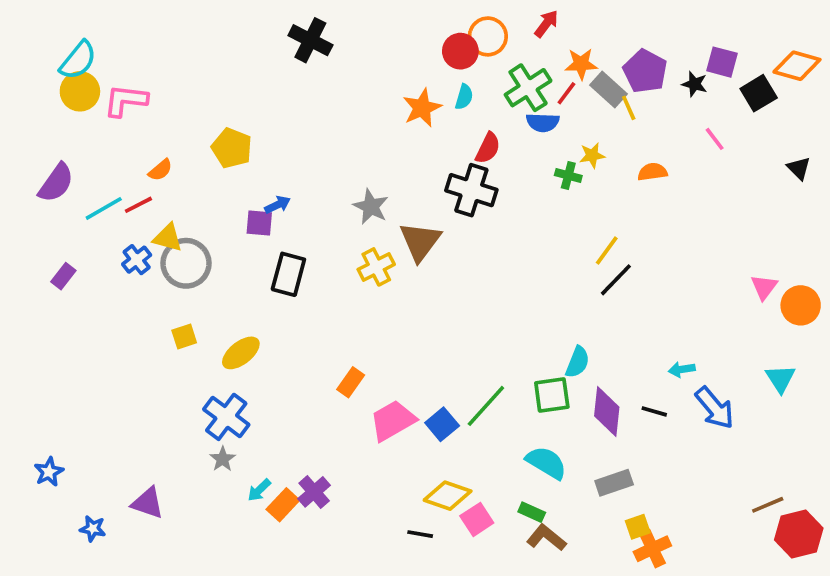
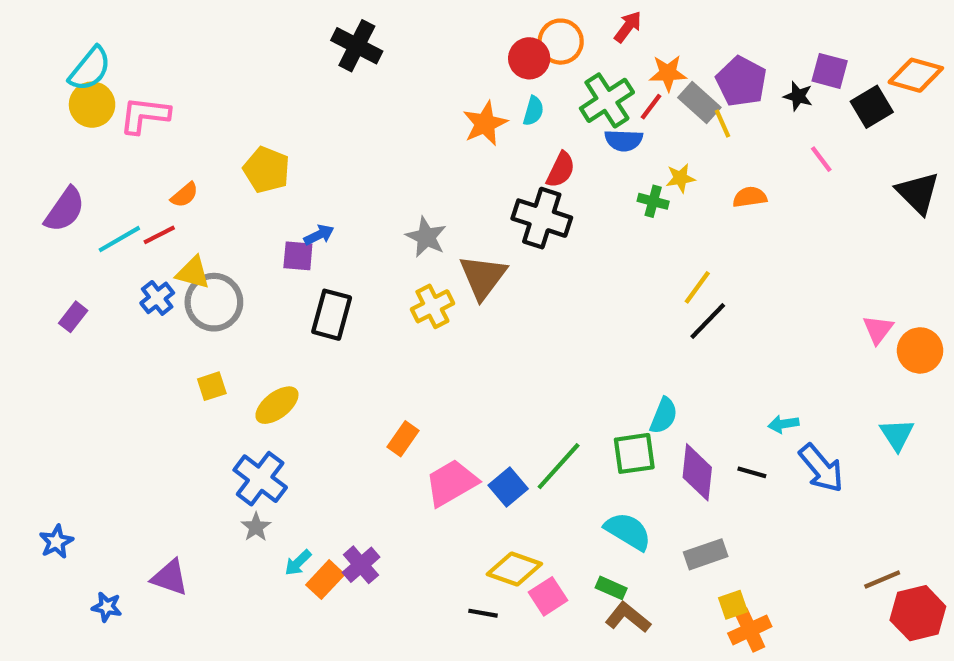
black triangle: (799, 168) -> (918, 193), size x1.6

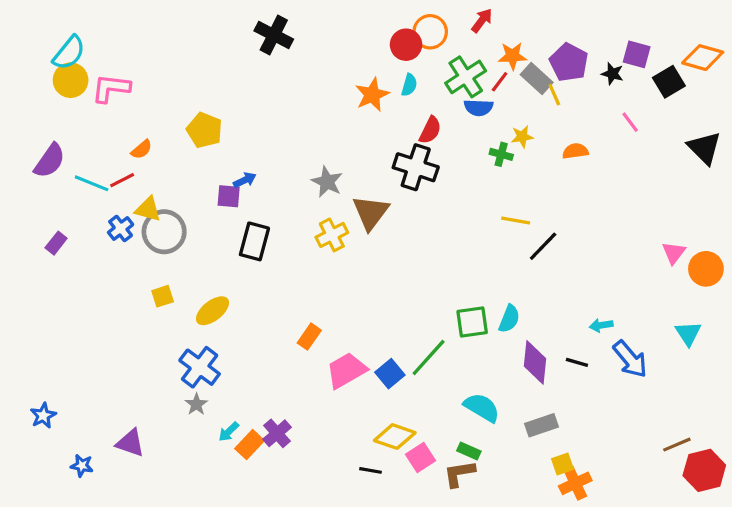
cyan line: (119, 239) -> (92, 183), turned 52
yellow line: (697, 287) -> (516, 220), moved, turned 64
green square: (634, 453) -> (472, 322), moved
brown L-shape: (628, 617) -> (459, 474), moved, turned -48

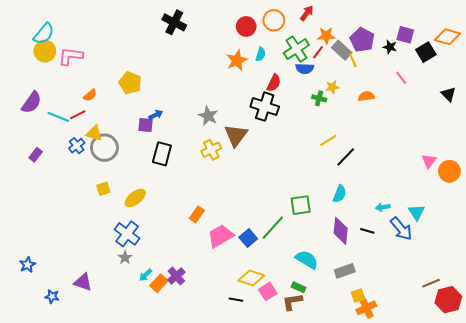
red circle: (406, 45) -> (246, 26), moved
black triangle: (704, 148) -> (448, 94), size x0.7
yellow line: (516, 220) -> (328, 140), turned -42
cyan semicircle: (509, 319) -> (340, 194), moved
cyan triangle: (688, 333) -> (417, 212), moved

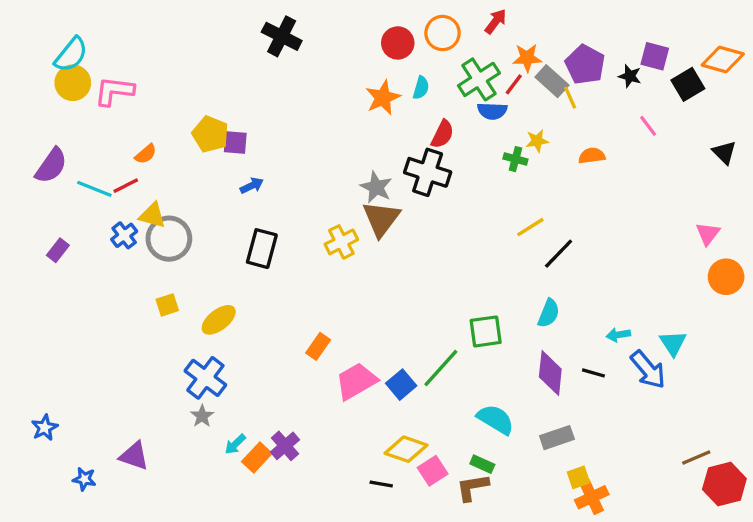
gray star: (208, 116) -> (376, 187), moved
purple square: (146, 125) -> (235, 142), moved
pink triangle: (429, 161) -> (708, 234), moved

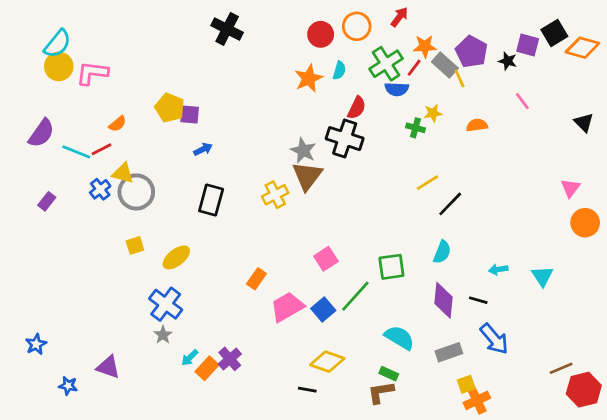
black square: (688, 84) -> (554, 33), moved
blue arrow: (648, 370) -> (494, 339), moved
pink square: (433, 471) -> (326, 259), moved

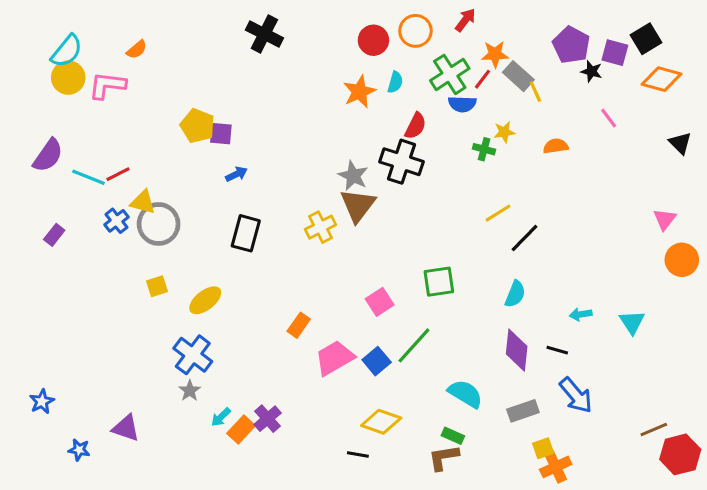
orange diamond: (582, 48) -> (662, 79), moved
purple pentagon: (472, 52) -> (571, 45), moved
orange semicircle: (118, 124) -> (137, 50), moved
green square: (391, 267) -> (439, 282), moved

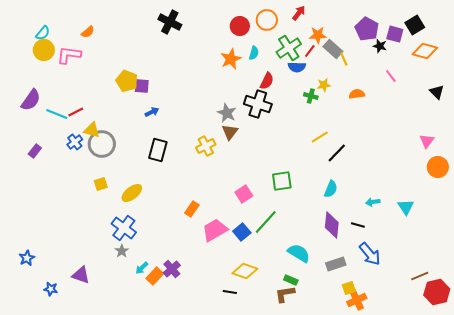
cyan semicircle: (67, 51) -> (43, 33), size x0.7
brown triangle: (358, 205) -> (230, 132), size x0.7

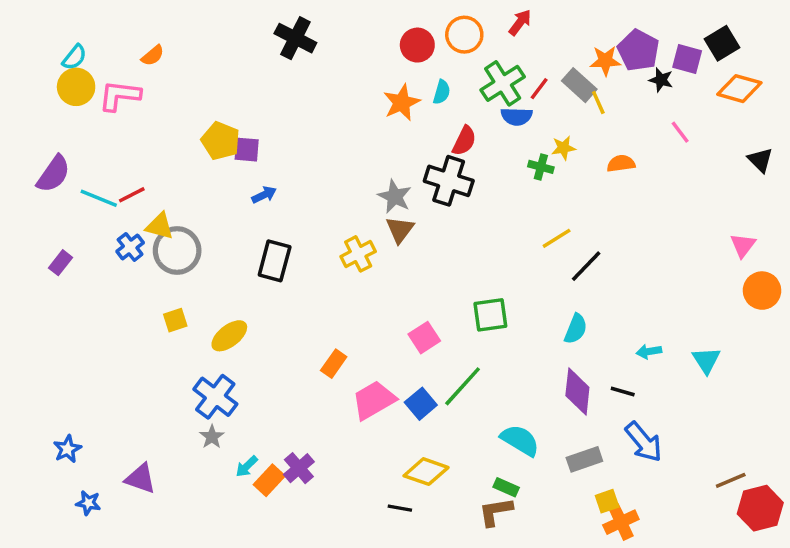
orange star: (318, 35) -> (605, 61), moved
blue star: (27, 258) -> (67, 449), moved

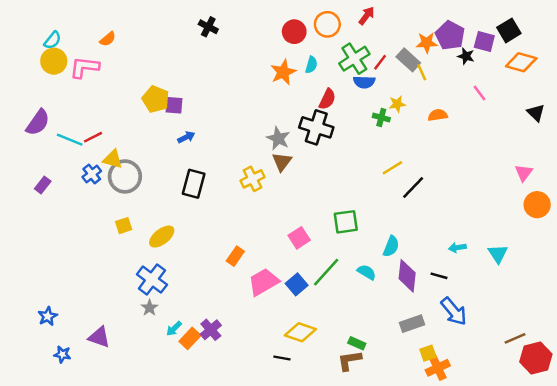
black cross: (295, 38) -> (208, 27), size x0.7
cyan semicircle: (576, 329) -> (391, 246), moved
cyan semicircle: (520, 440) -> (367, 272), moved, size x0.7

